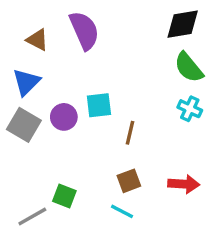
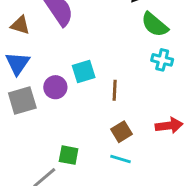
gray square: (24, 125) -> (22, 101), turned -36

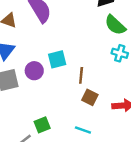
brown square: (122, 132) -> (90, 97), moved, turned -35
green square: (69, 155) -> (42, 125), turned -35

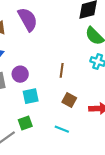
cyan square: (57, 59) -> (31, 96), moved
brown line: (81, 75) -> (62, 70), moved

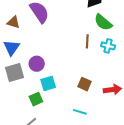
brown line: (62, 70) -> (87, 41), moved
green square: (25, 123) -> (36, 99), moved

